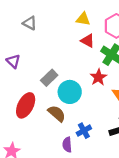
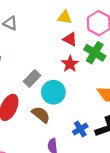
red star: (98, 77) -> (70, 64), moved
blue cross: (84, 131) -> (80, 129), moved

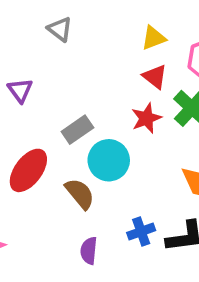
yellow triangle: (65, 17) -> (154, 38), turned -40

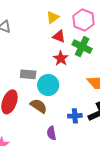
gray rectangle: (77, 130) -> (28, 74), turned 56
blue cross: (141, 232) -> (75, 116), turned 32

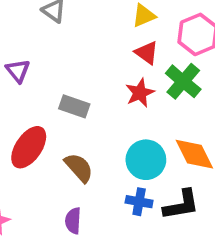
cyan circle: (48, 85) -> (146, 160), moved
purple semicircle: (51, 133) -> (73, 221), moved

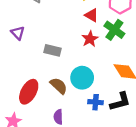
red ellipse: (29, 147) -> (29, 92), moved
cyan circle: (146, 160) -> (82, 78), moved

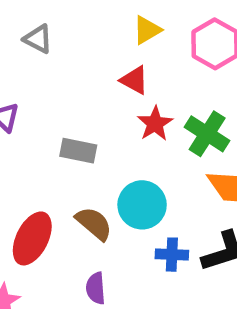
red triangle: (92, 15) -> (134, 80), moved
green cross: (114, 30) -> (207, 134), moved

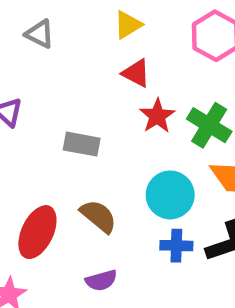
yellow triangle: (147, 30) -> (128, 25), moved
cyan circle: (142, 205) -> (170, 195), moved
purple semicircle: (96, 288) -> (101, 280), turned -100

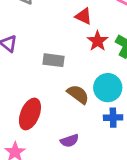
brown semicircle: (98, 216) -> (78, 94), moved

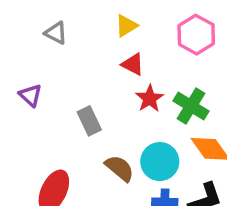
gray rectangle: (53, 60) -> (89, 121), turned 54

